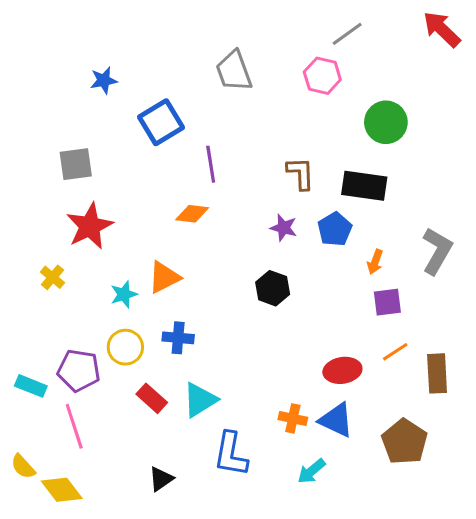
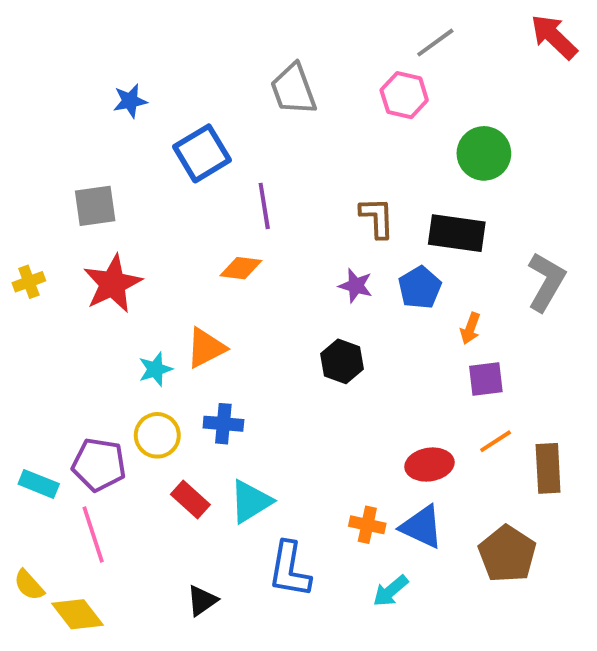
gray L-shape: (437, 251) -> (546, 282), moved
yellow cross: (52, 277) -> (29, 282), moved, turned 30

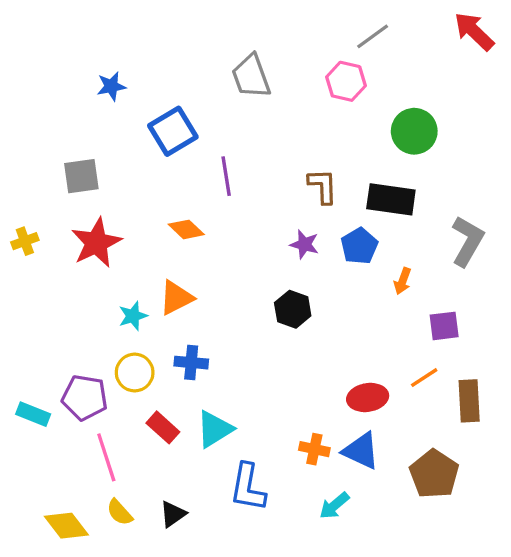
orange diamond: (241, 268) -> (186, 229), moved, turned 36
purple square: (486, 379) -> (444, 326), moved
pink line: (93, 535) -> (106, 457), moved
yellow semicircle: (29, 585) -> (120, 512), moved

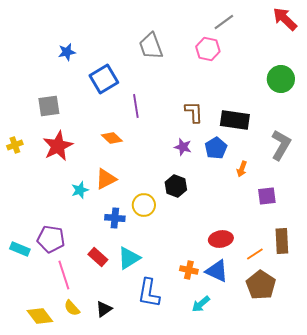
green circle: (414, 131) -> (281, 79), moved
yellow circle: (135, 373) -> (144, 205), moved
orange line: (424, 378) -> (255, 254), moved

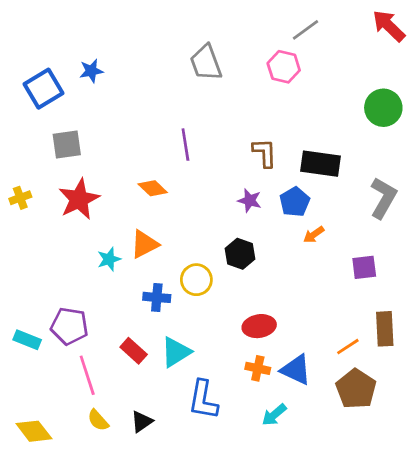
blue square: (104, 79) -> (43, 89), moved
orange arrow: (242, 169) -> (314, 235), moved, turned 35
red ellipse: (221, 239) -> (259, 326), moved
yellow diamond: (40, 316) -> (34, 431), moved

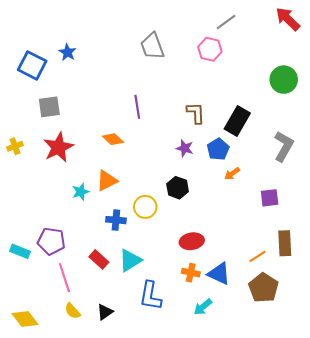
blue star: (91, 71) -> (67, 52), turned -30
blue square: (43, 89) -> (32, 65), turned -32
black rectangle: (321, 164) -> (237, 121), turned -68

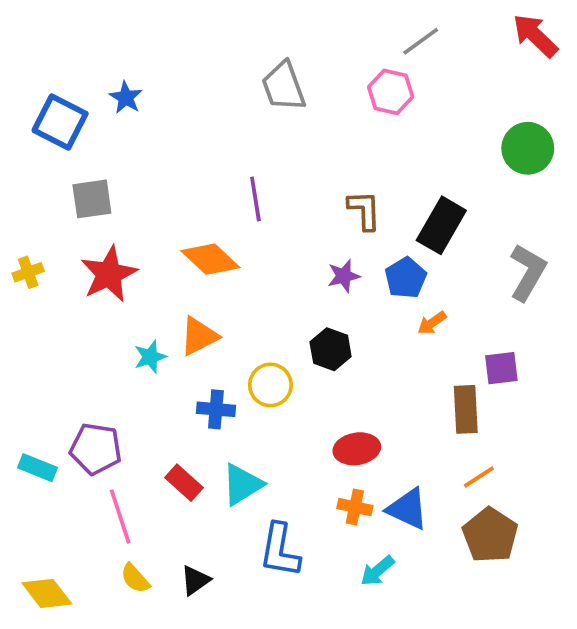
orange diamond: (113, 139) -> (210, 259), size x1.4
purple star: (185, 148) -> (344, 276), turned -30
brown rectangle: (285, 243) -> (466, 409), moved

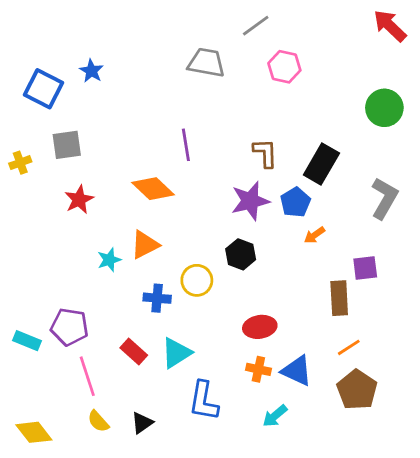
gray line: (421, 41) -> (256, 26), moved
gray trapezoid: (284, 86) -> (206, 63), turned 120
yellow cross: (28, 272) -> (20, 163), moved
red star: (109, 274) -> (79, 200), size x0.7
purple star: (344, 276) -> (250, 201), size x1.6

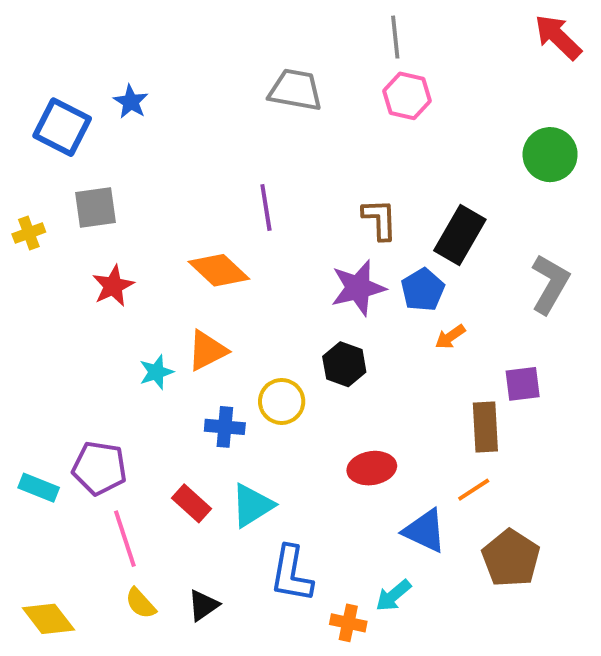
gray line: (256, 26) -> (395, 37), moved, turned -60
orange line: (349, 347) -> (474, 490), moved
orange cross: (258, 369) -> (348, 623), moved

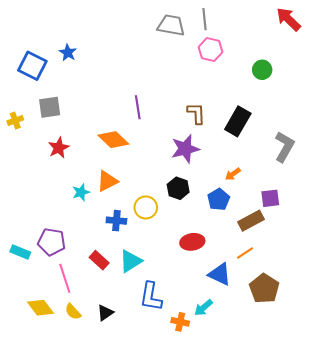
gray trapezoid: (295, 90) -> (171, 25), moved
green circle: (550, 155) -> (262, 70), moved, size x0.7
blue pentagon: (423, 290) -> (219, 199), moved
brown rectangle: (485, 427) -> (251, 221), turned 65
yellow diamond: (48, 619) -> (40, 308), moved

